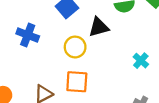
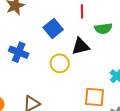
orange square: (77, 82) -> (95, 97), moved

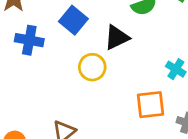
blue cross: (19, 52) -> (29, 40), moved

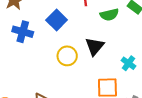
black triangle: (117, 37) -> (95, 46), moved, turned -30

